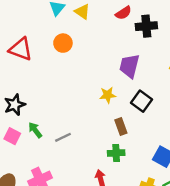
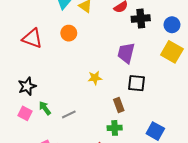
yellow star: (108, 95) -> (95, 78), moved
black square: (141, 101) -> (137, 83), turned -30

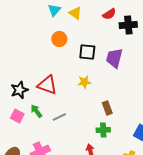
red triangle: (32, 38) -> (47, 85), moved
black square: (137, 83) -> (87, 52), moved

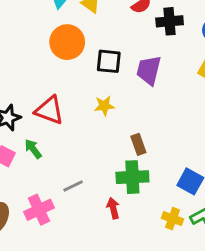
orange circle: (59, 39) -> (67, 42), size x1.5
gray line: (59, 117) -> (73, 186), moved
green cross: (103, 130) -> (132, 177), size x1.5

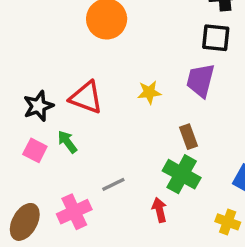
black square: (109, 61) -> (216, 38), moved
purple trapezoid: (149, 70) -> (200, 80), moved
green cross: (132, 177) -> (182, 174), turned 32

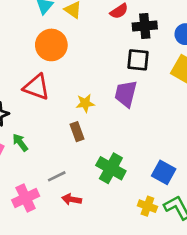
red triangle: (86, 97) -> (36, 87), moved
brown rectangle: (188, 137) -> (77, 132), moved
red arrow: (159, 210) -> (72, 199), moved, turned -66

